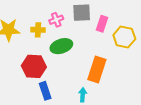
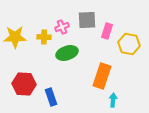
red hexagon: (34, 66) -> (24, 84), moved
cyan arrow: (83, 95) -> (113, 100), moved

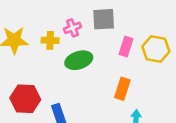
pink rectangle: (107, 31) -> (126, 47), moved
orange rectangle: (102, 76) -> (122, 89), size x0.7

